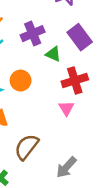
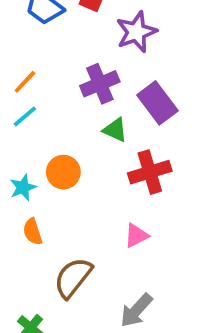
purple cross: (33, 34) -> (100, 84), moved
pink triangle: (66, 108) -> (136, 235), moved, turned 35

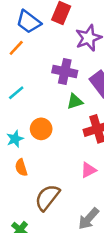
orange line: (25, 82) -> (16, 48), moved
purple cross: (100, 84) -> (65, 72), turned 35
green triangle: (115, 130) -> (75, 101), turned -42

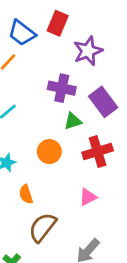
orange circle: (41, 129) -> (49, 152), moved
orange semicircle: (21, 168) -> (26, 194), moved

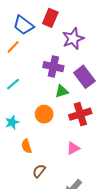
brown semicircle: (42, 227) -> (39, 171), size x0.6

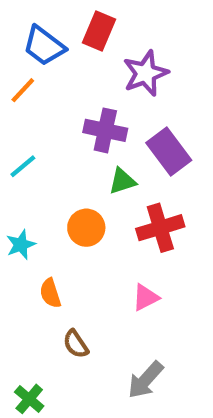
brown semicircle: (39, 171) -> (76, 344), turned -72

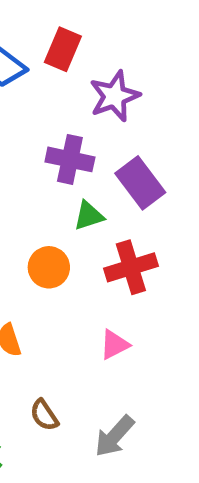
brown semicircle: (76, 344) -> (44, 415), moved

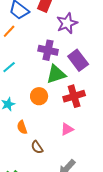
green triangle: (89, 216) -> (56, 74), size x1.5
brown semicircle: (44, 415) -> (37, 147), moved

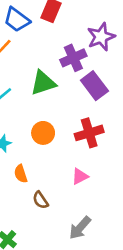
purple star: (67, 23) -> (101, 37), moved
purple cross: (48, 50) -> (73, 58), moved, turned -36
green triangle: (56, 74) -> (43, 83), moved

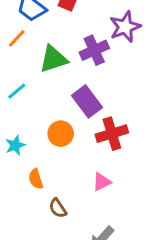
green triangle: (43, 83) -> (53, 59), moved
purple rectangle: (94, 86) -> (87, 101), moved

